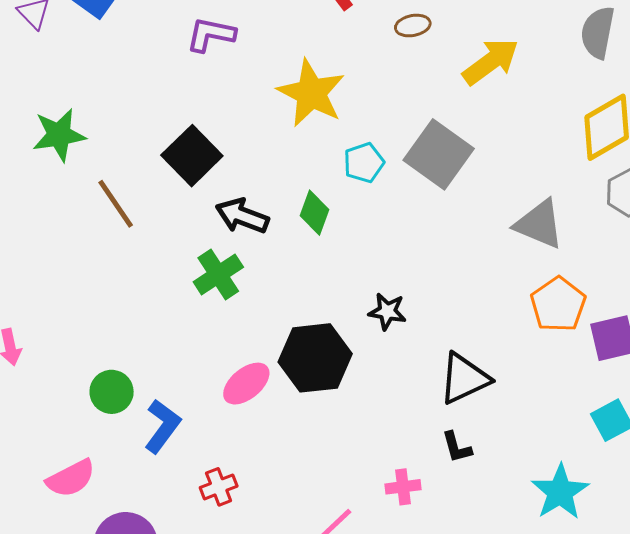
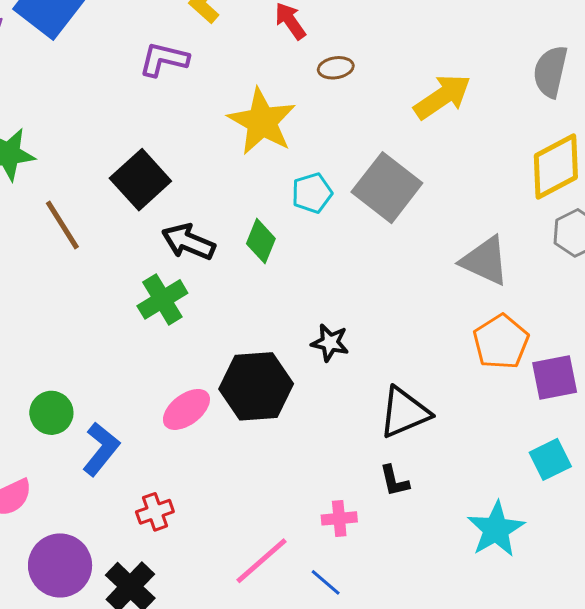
brown ellipse: (413, 26) -> (336, 68), moved

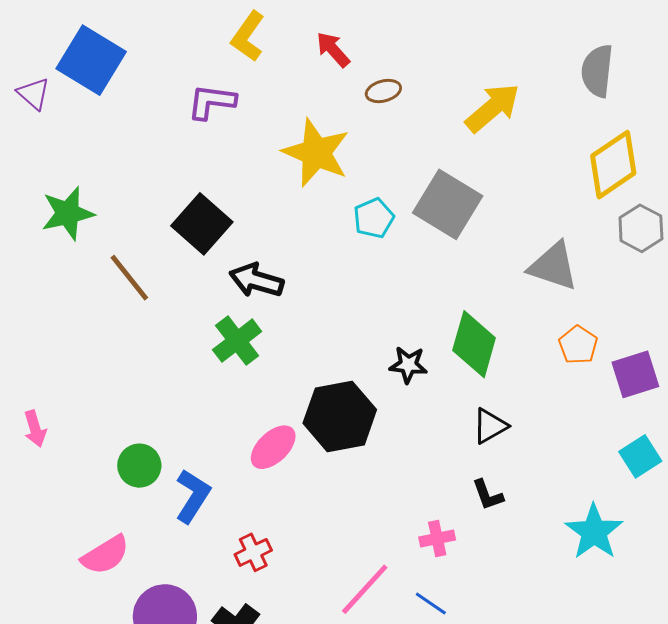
green diamond: (261, 241) -> (474, 344), moved, size x1.5
orange pentagon: (501, 342) -> (578, 345), size x0.7
black triangle: (404, 412) -> (490, 426), size x0.7

